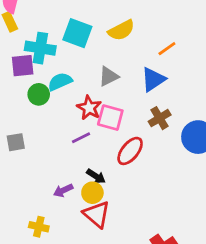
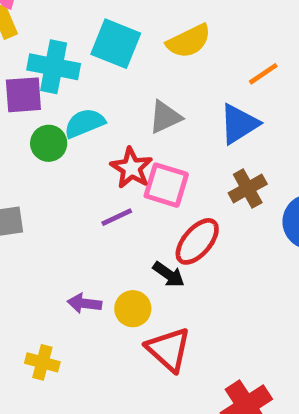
black arrow: (96, 176) -> (169, 274), moved
purple arrow: (63, 190) -> (84, 303), turned 30
red triangle: (97, 214) -> (169, 349), moved

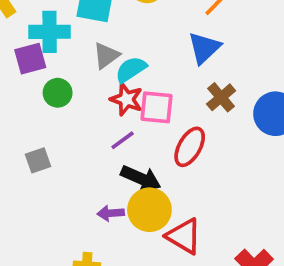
gray triangle: (165, 117) -> (106, 56), moved
cyan semicircle: (85, 123) -> (131, 69), moved
black arrow: (169, 274) -> (141, 179), moved, size x1.5
yellow circle: (133, 309) -> (149, 210), size x1.5

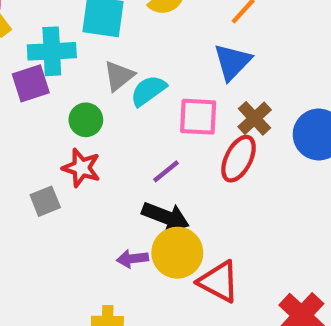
green circle: (58, 93) -> (86, 120), moved
red star: (126, 99) -> (81, 168), moved
pink square: (157, 107) -> (198, 117), moved
purple line: (123, 140) -> (166, 171), moved
red ellipse: (190, 147) -> (239, 159), moved

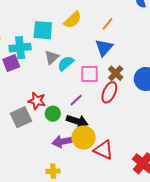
green circle: (86, 120) -> (53, 114), moved
gray square: (45, 201) -> (21, 117), size x1.5
purple arrow: (132, 259) -> (63, 141), size x1.5

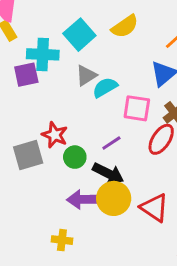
cyan square: (43, 30) -> (79, 35), turned 35
red triangle: (103, 150) -> (154, 208), moved

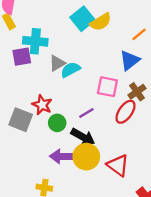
cyan square: (79, 35) -> (82, 19), moved
gray triangle: (86, 75) -> (57, 63), moved
cyan semicircle: (105, 87) -> (70, 70), moved
gray square: (28, 155) -> (21, 120), turned 35

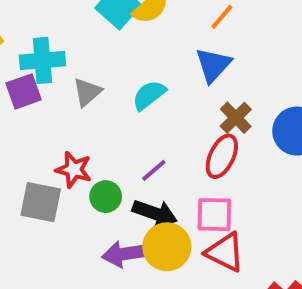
cyan semicircle: (70, 70) -> (149, 95), moved
pink square: (107, 87) -> (214, 215), moved

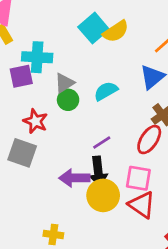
red star: (74, 170) -> (35, 121), moved
green circle: (106, 197) -> (68, 100), moved
black arrow: (155, 213) -> (98, 172), turned 56
purple arrow: (125, 254) -> (74, 178), moved

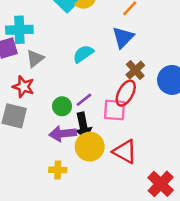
gray triangle: (64, 83) -> (35, 58), moved
green circle: (68, 100) -> (62, 106), moved
pink square: (138, 178) -> (114, 110), moved
yellow cross: (53, 234) -> (58, 170), moved

